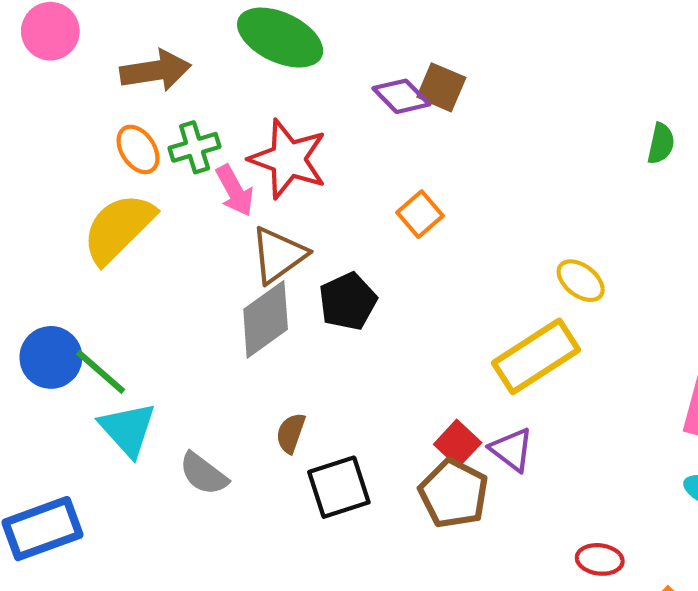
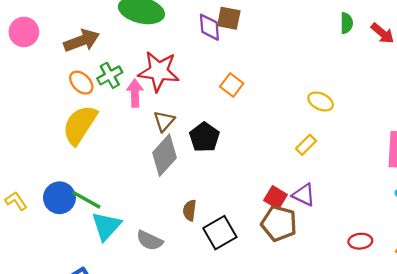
purple diamond: (401, 96) -> (209, 27), turned 52
pink arrow: (235, 191) -> (135, 93), turned -140
brown triangle: (278, 255) -> (164, 121), size x0.7
yellow rectangle: (536, 356) -> (306, 145), size x0.5
cyan triangle: (128, 429) -> (106, 226), turned 36

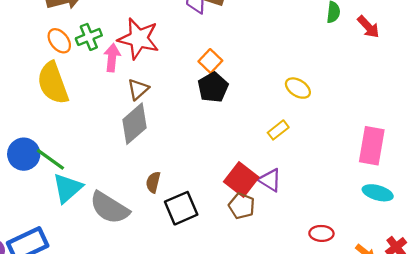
yellow semicircle: (80, 125) -> (53, 83), turned -60
black pentagon: (204, 137) -> (213, 87), moved
red square: (276, 198) -> (241, 179), size x1.4
brown pentagon: (279, 223) -> (242, 206), size x0.7
gray semicircle: (150, 240) -> (109, 208), size x1.5

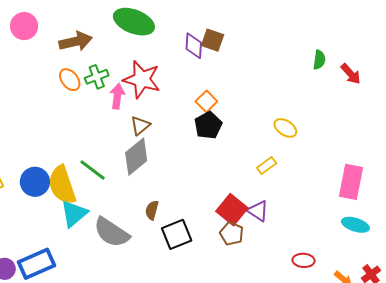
yellow semicircle: (53, 83) -> (62, 185), moved
green line: (50, 159) -> (93, 170), moved

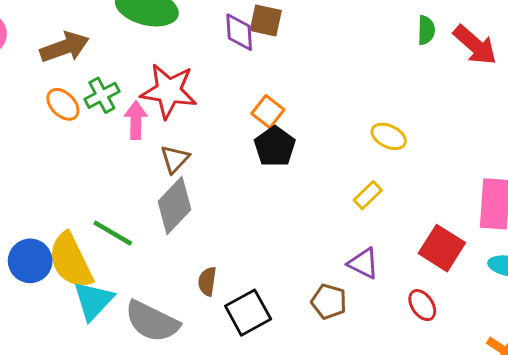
red arrow: (351, 74) -> (475, 45), size x1.4
red square: (232, 210) -> (442, 248), moved
red ellipse: (304, 260) -> (422, 305), moved, turned 60

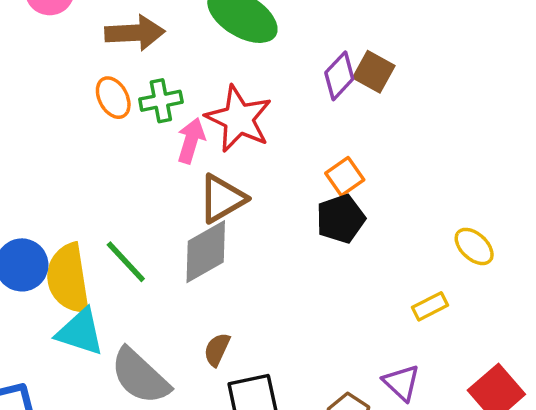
purple diamond: (239, 32) -> (339, 76), turned 30
brown triangle: (175, 159) -> (222, 199), size x1.4
cyan triangle: (93, 301) -> (80, 332), turned 48

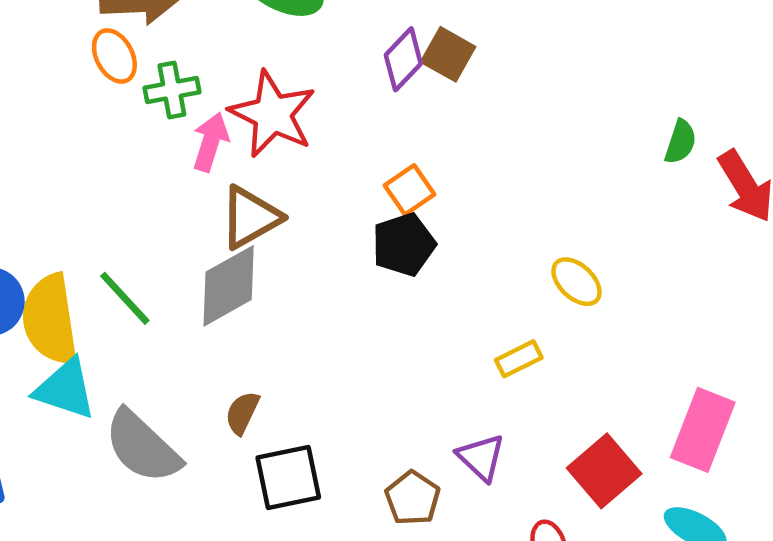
orange ellipse: (113, 98) -> (114, 56), moved

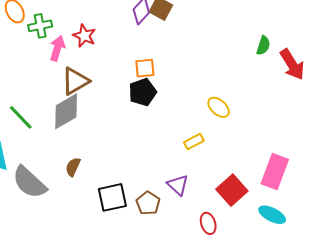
red star: (273, 114) -> (84, 36), size x0.6
orange square: (409, 190) -> (145, 68), turned 30
black square: (288, 478) -> (112, 197), moved

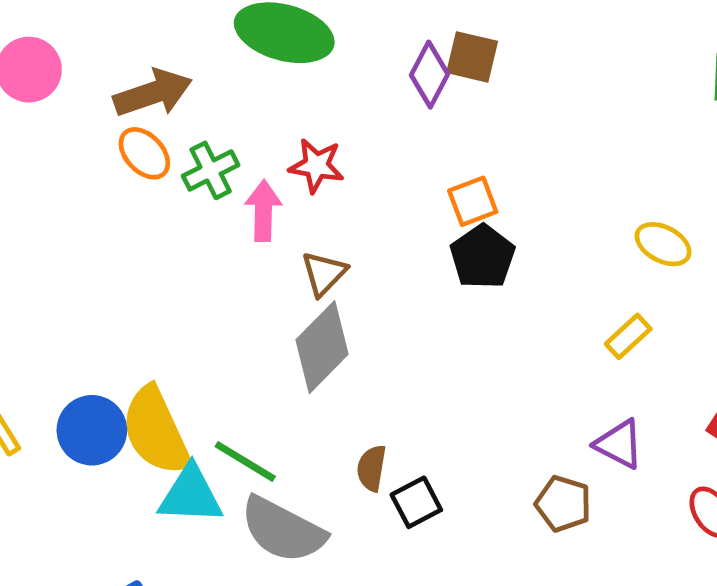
brown triangle: (75, 81) -> (324, 273), size x0.7
green line: (21, 117) -> (245, 462), moved
black square: (112, 197) -> (416, 502), moved, size x0.7

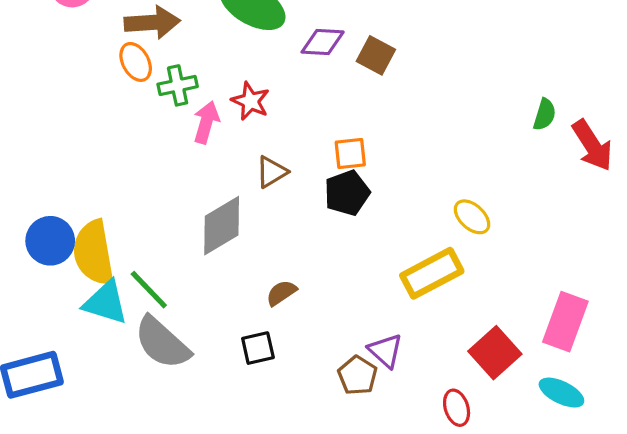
purple diamond: (430, 75) -> (323, 42), moved, turned 51
brown triangle: (324, 273) -> (272, 172), moved
yellow rectangle: (628, 336) -> (432, 273), size x1.8
purple triangle: (619, 444) -> (386, 351), moved
brown semicircle: (372, 468) -> (281, 293), moved, turned 32

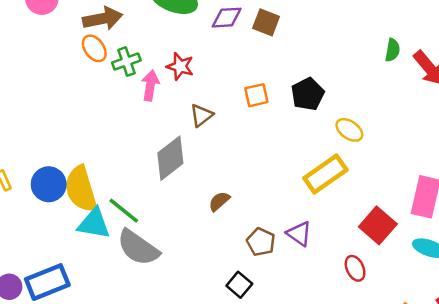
black pentagon: (347, 193) -> (308, 94), moved
black square: (258, 348) -> (239, 285), moved, turned -30
brown pentagon: (358, 375) -> (261, 242), moved

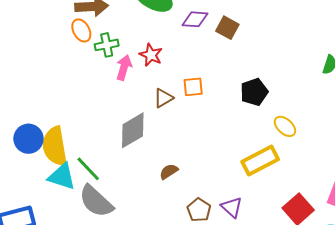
orange square: (256, 95) -> (193, 87), moved

